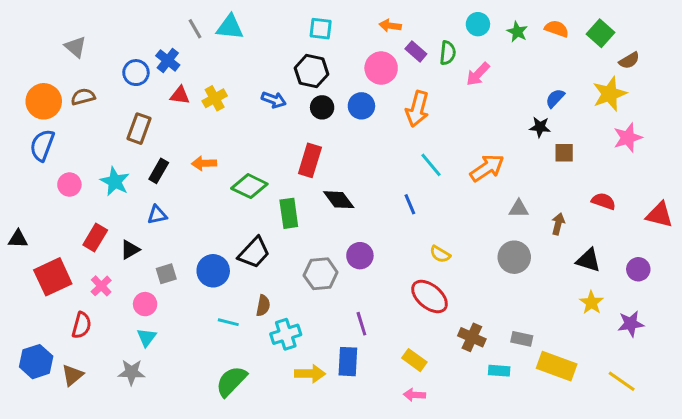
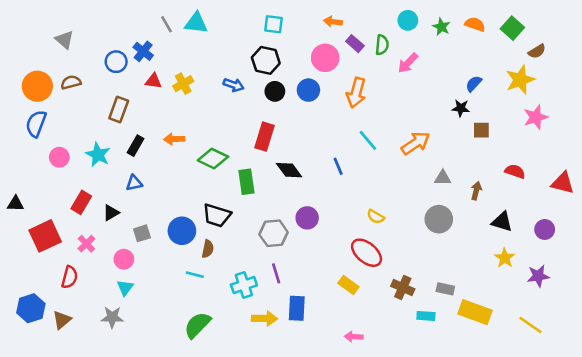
blue line: (410, 204) -> (338, 166), moved
black trapezoid: (254, 253) -> (217, 215), turned 64
brown semicircle: (263, 306) -> (208, 249), moved
purple line: (361, 324) -> (276, 273), moved
yellow rectangle: (414, 360) -> (348, 285), moved

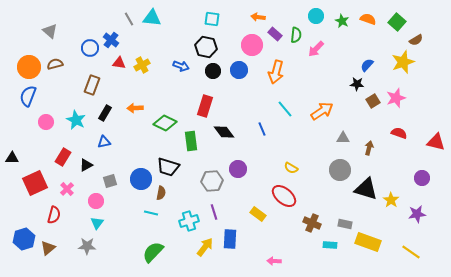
pink star: (536, 117) -> (396, 98), moved
brown square: (481, 130) -> (373, 101), turned -32
black triangle: (502, 222) -> (366, 189), moved, size x1.4
yellow rectangle: (348, 285) -> (258, 214), moved
yellow arrow: (265, 319) -> (205, 247), turned -54

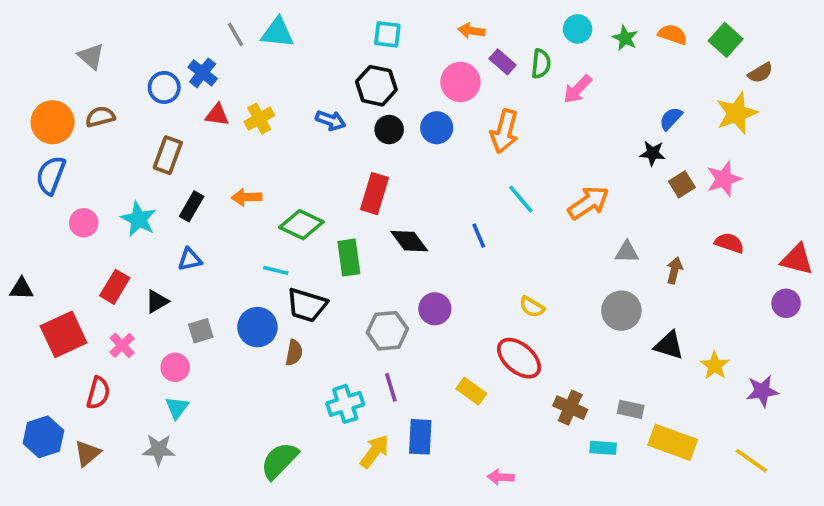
purple circle: (422, 178) -> (786, 303), moved
black triangle: (366, 189) -> (669, 345), size x0.7
cyan line: (151, 213) -> (276, 270), moved

